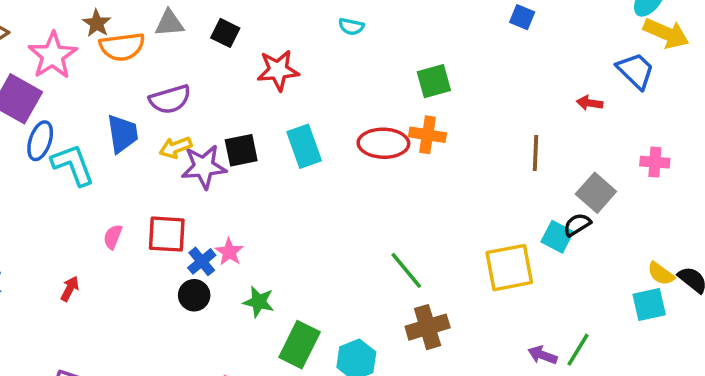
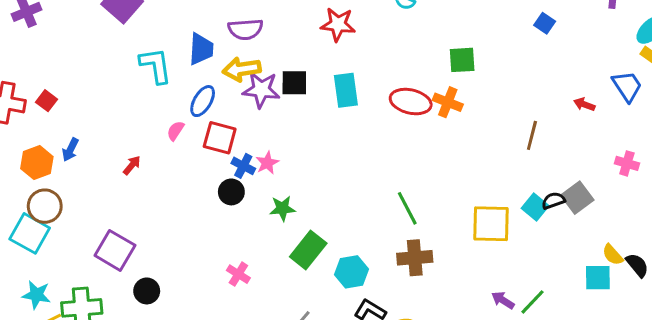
blue ellipse: (40, 141) -> (203, 101), moved
yellow arrow: (175, 147) -> (242, 69), size x1.4
gray square: (596, 193) -> (577, 198), moved
blue cross: (202, 261) -> (243, 166), turned -35
green star: (259, 302) -> (282, 208), turned -30

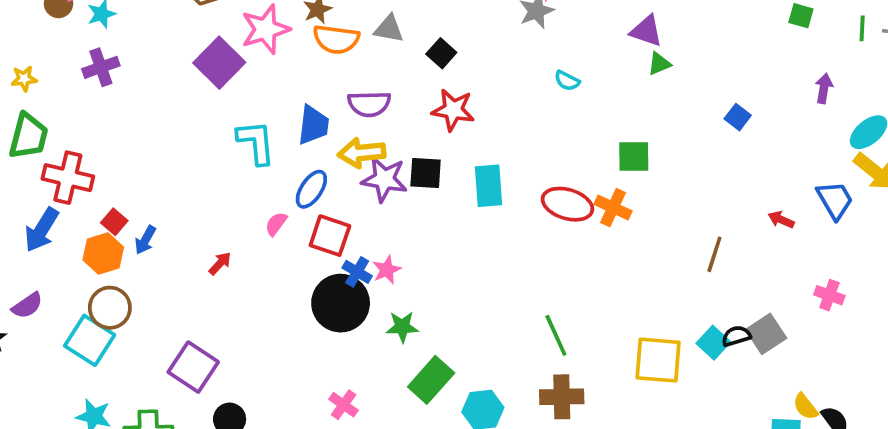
red star: (338, 24) -> (453, 110), moved
red square: (47, 101) -> (114, 222), moved
black circle: (231, 192) -> (341, 303), size x1.8

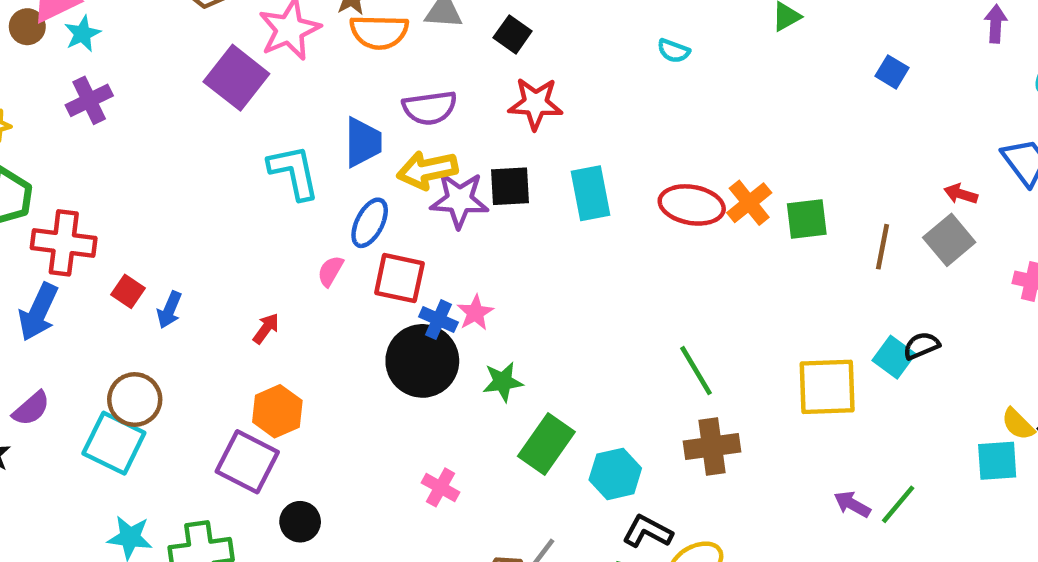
green square: (634, 157) -> (807, 219), moved
orange cross: (613, 208) -> (749, 203), turned 33
orange hexagon: (103, 254) -> (277, 411), moved
gray square: (766, 334) -> (949, 240), moved

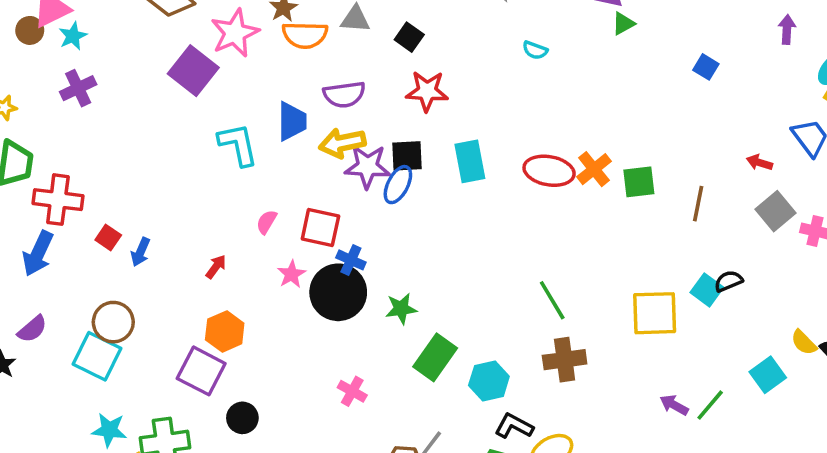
blue ellipse: (370, 223) -> (398, 185), moved
gray square: (949, 240) -> (776, 211), moved
pink star: (475, 313) -> (291, 274), moved
cyan square: (997, 461) -> (768, 375), moved, turned -32

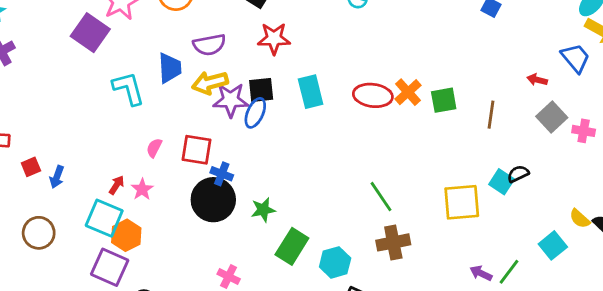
red square: (108, 238) -> (31, 167), turned 36
pink star: (291, 274) -> (142, 189), moved
cyan square: (97, 356) -> (104, 218), moved

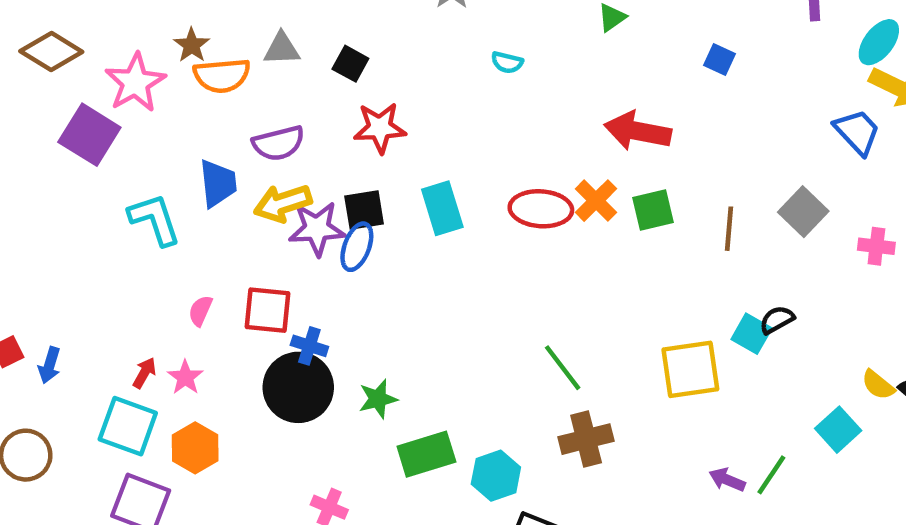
red arrow: (537, 80) -> (638, 131), moved, size x2.0
gray square: (552, 117) -> (803, 212), moved
orange hexagon: (126, 235) -> (195, 448), moved
green rectangle: (292, 246) -> (426, 454), turned 44

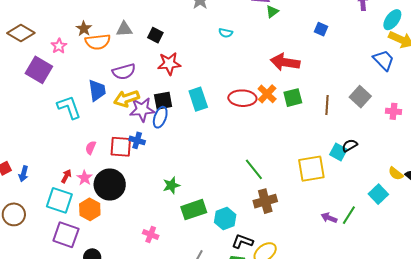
pink star: (135, 83) -> (59, 46), size x0.6
blue cross: (309, 346) -> (137, 140), moved
black circle: (298, 387) -> (110, 184), moved

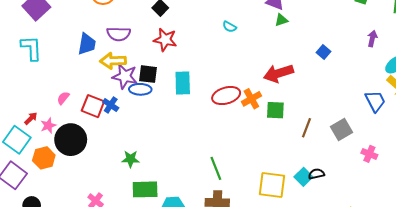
red arrow: (285, 62) -> (278, 73), turned -44
red ellipse: (242, 98) -> (226, 96), turned -36
cyan L-shape: (69, 107) -> (31, 48), moved
blue ellipse: (160, 117) -> (140, 89), turned 55

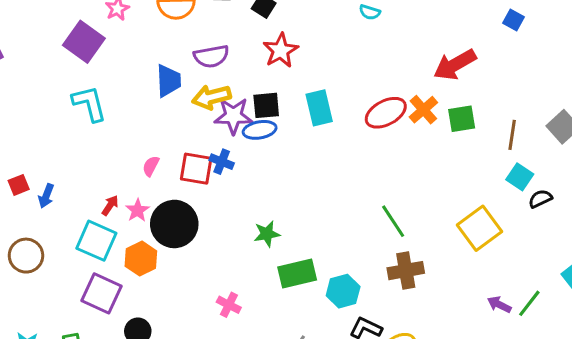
red star: (165, 40) -> (281, 51), turned -30
cyan square: (303, 177) -> (520, 177), moved
yellow square: (272, 185) -> (480, 228), turned -32

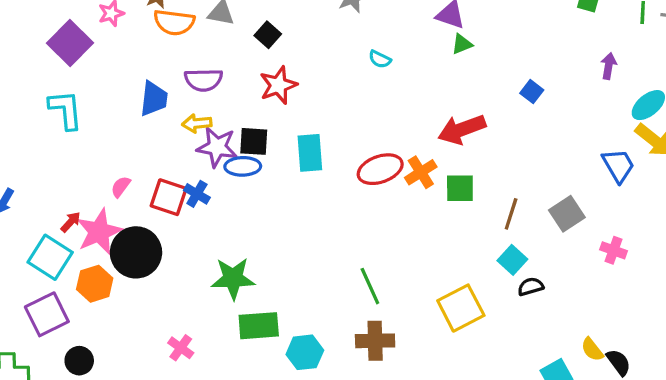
yellow arrow: (211, 97) -> (197, 123), size x0.7
pink star: (137, 210) -> (99, 232), size x1.8
green star: (267, 234) -> (233, 278), size x1.5
purple square: (102, 293) -> (47, 314), turned 30

